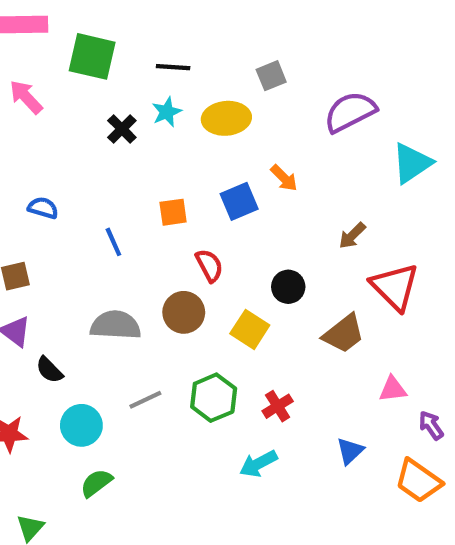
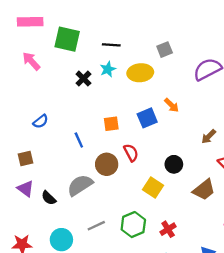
blue semicircle: (43, 208) -> (41, 121), turned 126
brown circle: (184, 312) -> (107, 164), moved
gray semicircle: (116, 325) -> (80, 185), turned -36
black semicircle: (49, 370) -> (49, 198), moved

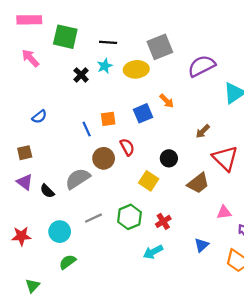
gray square: (165, 50) -> (160, 47), size x1.6
blue line: (79, 140) -> (87, 129), moved

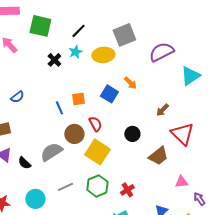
black line: (108, 42) -> (78, 31), turned -49
blue square: (143, 113) -> (109, 94), turned -36
yellow square: (149, 181) -> (97, 152), moved, size x1.4

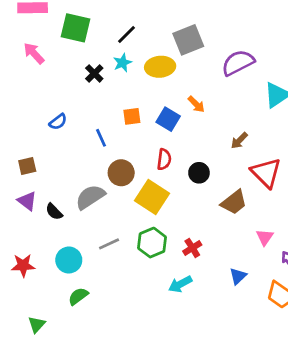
blue semicircle: (17, 97) -> (58, 122), moved
orange square: (78, 99) -> (132, 116), moved
red semicircle: (95, 124) -> (164, 159), moved, turned 35
pink triangle: (181, 182) -> (265, 237), turned -48

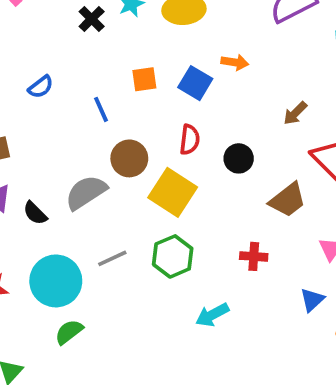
orange arrow: (196, 104) -> (235, 62), turned -36
red cross: (192, 248) -> (254, 256), moved, turned 36
cyan circle: (69, 260) -> (56, 281), size x1.4
blue triangle: (238, 276) -> (312, 300), moved

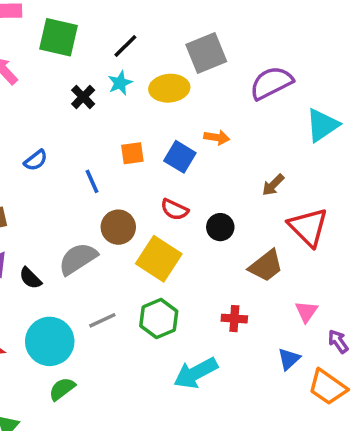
red semicircle: (190, 140) -> (175, 210), turned 108
cyan arrow: (212, 315) -> (196, 373), size x1.4

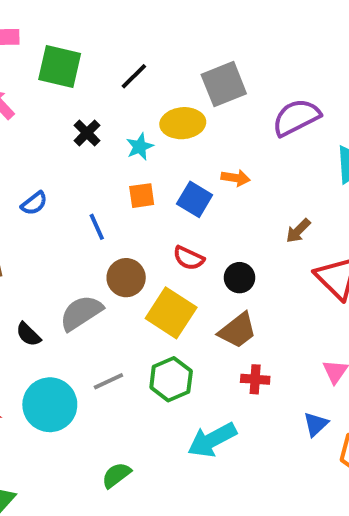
cyan star: (120, 83) -> (140, 147), moved
brown trapezoid: (266, 266) -> (238, 330), moved
green semicircle: (62, 389) -> (116, 475), moved

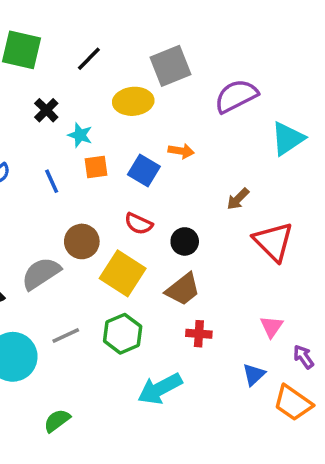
cyan star: (140, 147) -> (80, 135), moved, turned -30
blue line: (97, 227) -> (52, 181), moved
green semicircle: (116, 475) -> (57, 421), moved

